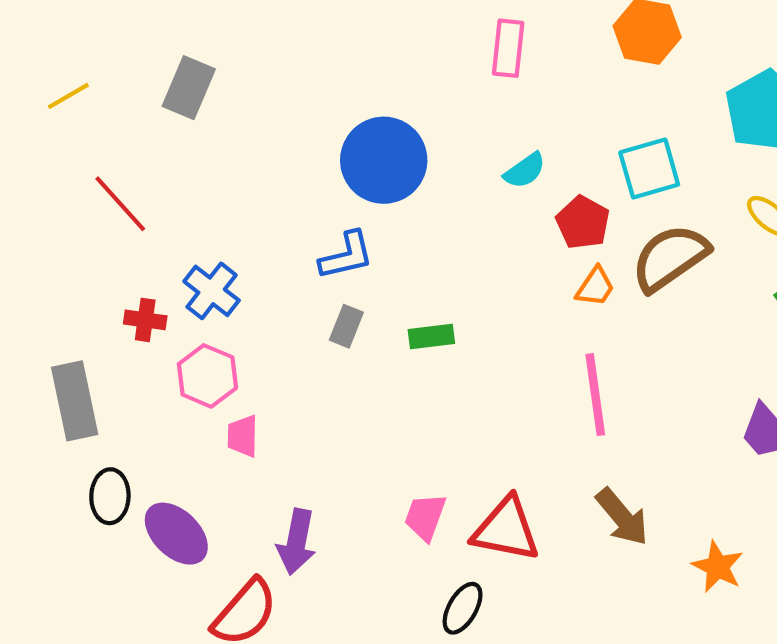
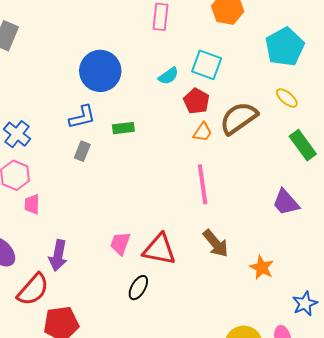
cyan square: (649, 169) -> (207, 65), moved, turned 36
green rectangle: (431, 337) -> (123, 128), moved

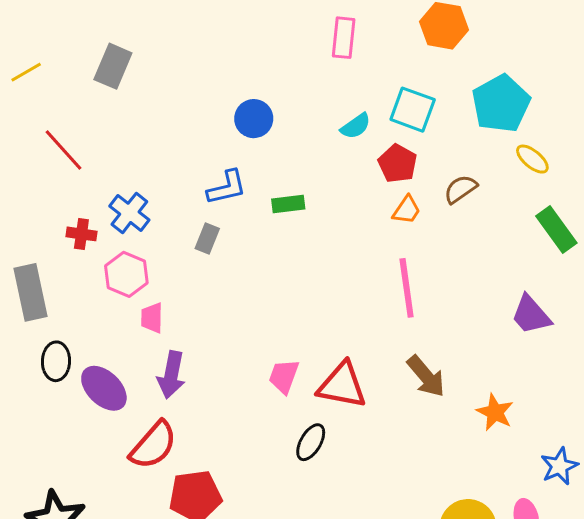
cyan pentagon: (285, 47) -> (501, 104), moved
blue circle: (100, 71) -> (254, 119), size x0.6
brown semicircle: (239, 118) -> (461, 189), size x0.6
gray rectangle: (82, 151) -> (207, 238), moved
purple arrow: (58, 255) -> (171, 375), moved

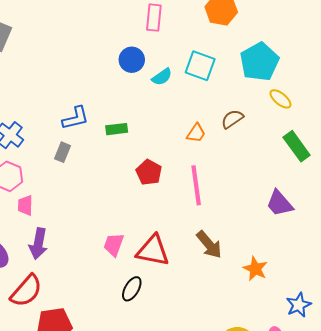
blue circle: (254, 119) -> (132, 60), moved
red pentagon: (398, 164) -> (149, 172), moved

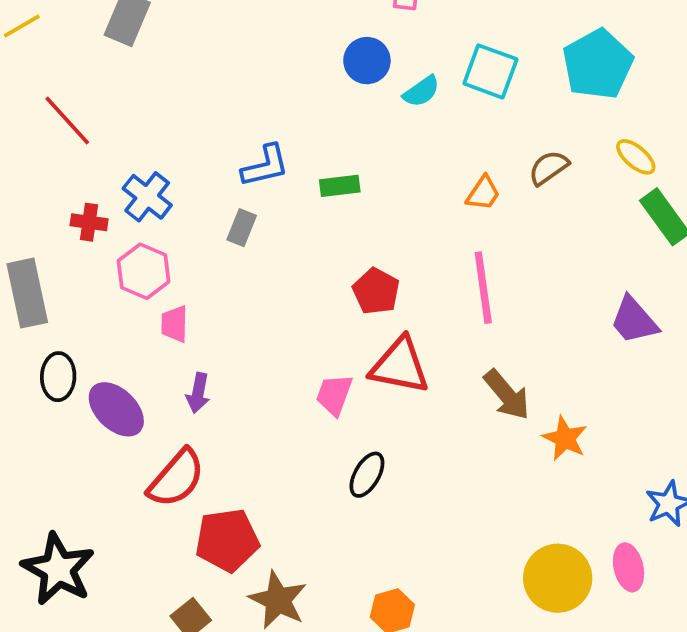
yellow ellipse: (280, 99) -> (636, 157), moved
red pentagon: (149, 172) -> (376, 291), moved
purple arrow: (38, 244) -> (198, 393), size x0.7
red triangle: (153, 251) -> (400, 366), moved
orange star: (255, 269) -> (565, 438), moved

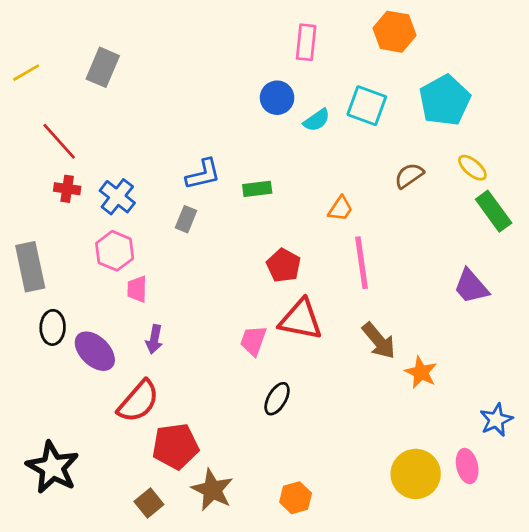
orange trapezoid: (483, 193) -> (340, 209), moved
red cross: (89, 222) -> (67, 189), moved

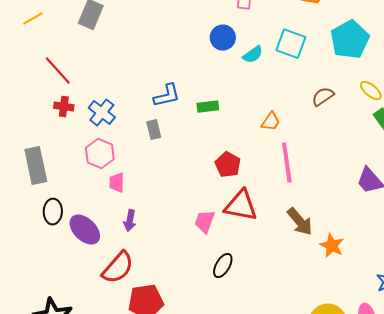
gray rectangle: (186, 219) -> (154, 130), turned -36

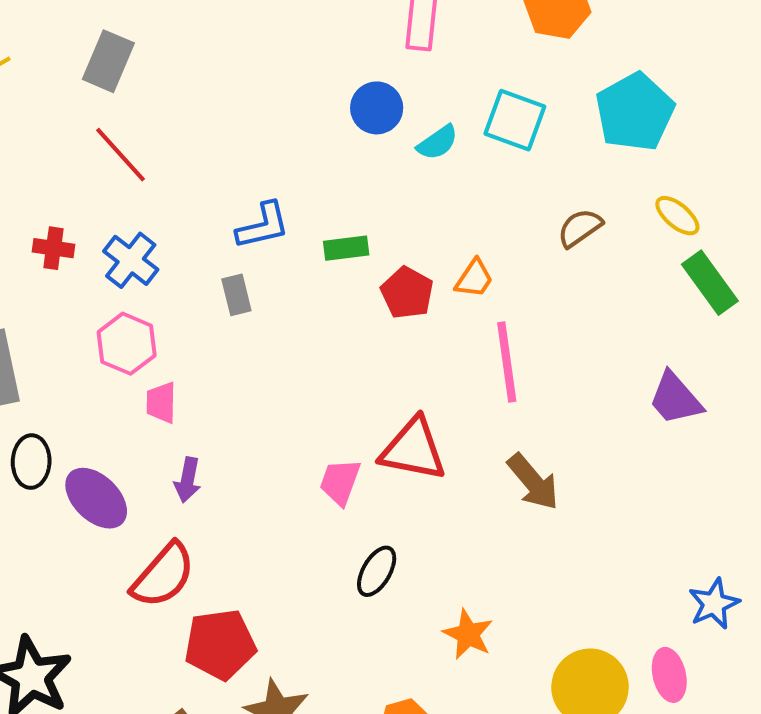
red line: (58, 71) -> (121, 155), moved
red pentagon: (228, 165) -> (407, 293), moved
orange star: (332, 246) -> (468, 634), moved

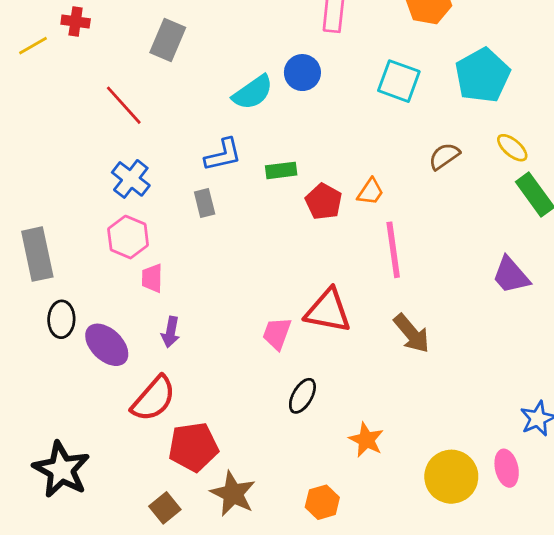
gray rectangle: (108, 61) -> (168, 40), moved
cyan semicircle: (438, 142) -> (253, 92), moved, size x1.4
red cross: (53, 248) -> (76, 22), moved

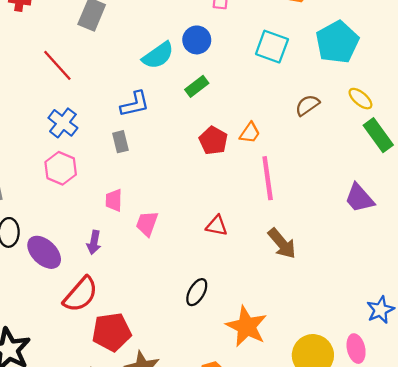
green rectangle: (281, 170) -> (197, 86), moved, turned -30
pink trapezoid: (152, 278) -> (114, 200), moved
red triangle: (328, 311) -> (217, 226), size x0.6
pink trapezoid: (277, 333) -> (147, 224), moved
orange star: (366, 440) -> (247, 326), size x1.5

